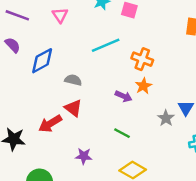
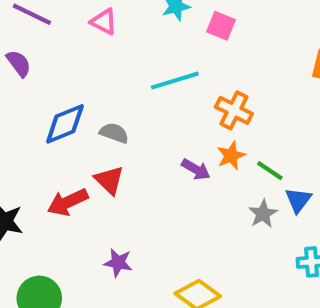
pink triangle: (60, 15) -> (104, 22), turned -35
blue diamond: (42, 61) -> (65, 124), moved
green line: (122, 133) -> (270, 171), moved

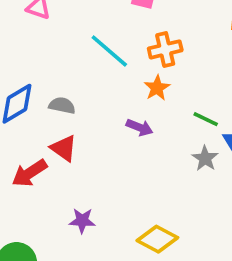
cyan line: (175, 81) -> (109, 51), turned 66
orange cross: (234, 110) -> (165, 49), moved, turned -32
orange star: (231, 156) -> (157, 88), moved

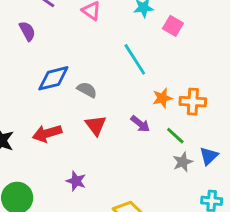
orange cross: (165, 49) -> (193, 102), moved
green line: (206, 119) -> (175, 136), moved
red triangle: (64, 148) -> (96, 125), moved

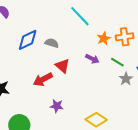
red arrow: (47, 133) -> (43, 79), moved

